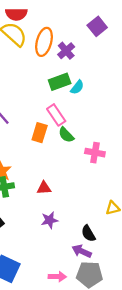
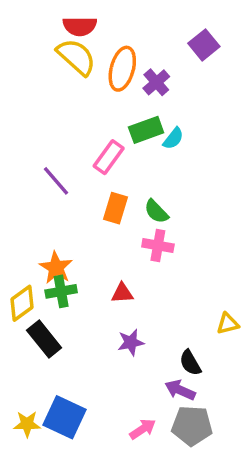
pink rectangle: (56, 115) -> (109, 157), moved, turned 70
pink cross: (95, 153) -> (158, 246), moved
pink arrow: (57, 277) -> (143, 429), turned -35

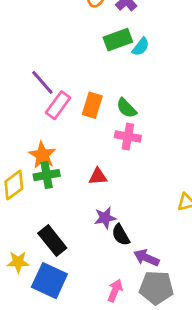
pink rectangle: (109, 157) -> (58, 105), moved
black rectangle: (44, 339) -> (52, 241), moved
black semicircle: (190, 363) -> (121, 235), moved
yellow star: (27, 424) -> (18, 262), moved
pink arrow: (143, 429) -> (115, 290), turned -35

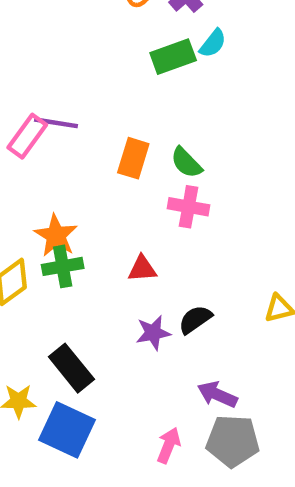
cyan semicircle: (141, 47) -> (213, 43), moved
purple line: (42, 82) -> (56, 123), turned -40
pink rectangle: (58, 105) -> (27, 136), moved
black semicircle: (121, 235) -> (195, 319), moved, turned 85

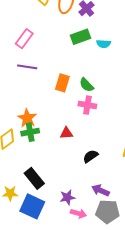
cyan semicircle: (213, 43) -> (104, 44), moved, turned 56
pink rectangle: (27, 136) -> (24, 39), moved
purple star: (153, 333) -> (67, 197), moved
pink arrow: (169, 445) -> (78, 213), turned 84

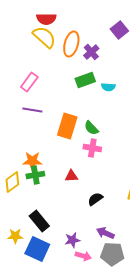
orange rectangle: (62, 83) -> (67, 126), size x1.4
orange star: (27, 118) -> (32, 161), turned -30

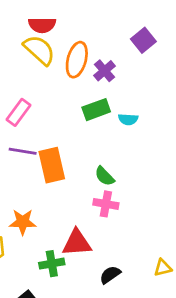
orange rectangle: (67, 126) -> (52, 165), moved, turned -30
green cross: (35, 175) -> (52, 264), moved
red triangle: (71, 176) -> (77, 243), size x1.6

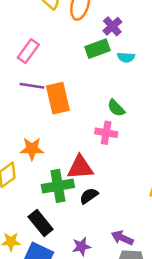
purple cross: (105, 71) -> (112, 26), moved
green semicircle: (105, 176) -> (116, 108), moved
green cross: (52, 264) -> (58, 186), size x1.4
black semicircle: (110, 275) -> (89, 196), moved

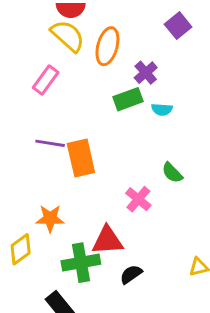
pink rectangle: (28, 51) -> (46, 80), moved
green semicircle: (116, 108) -> (172, 173), moved
pink cross: (106, 133) -> (138, 199), turned 30
black semicircle: (89, 196) -> (131, 274), moved

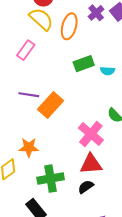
purple cross: (146, 73) -> (96, 13), moved
orange rectangle: (81, 158) -> (51, 105), turned 55
pink cross: (138, 199) -> (91, 134), size x1.4
red triangle: (107, 240) -> (91, 164), moved

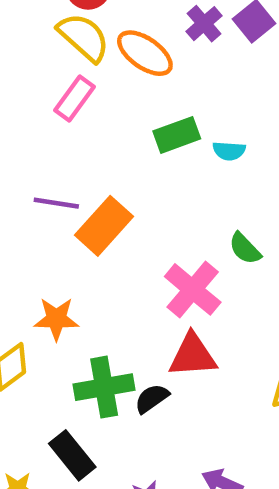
orange ellipse: (69, 26) -> (145, 53), turned -70
pink rectangle: (26, 50) -> (74, 99), moved
black semicircle: (86, 187) -> (152, 398), moved

